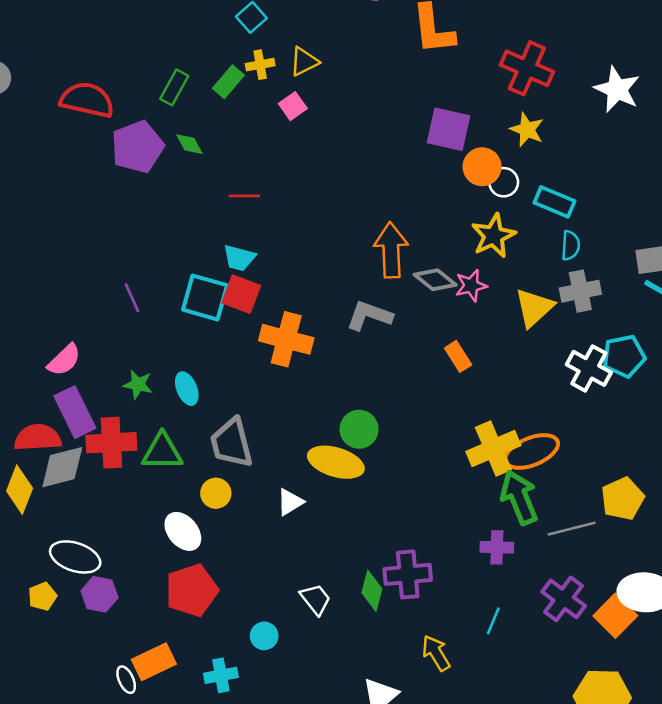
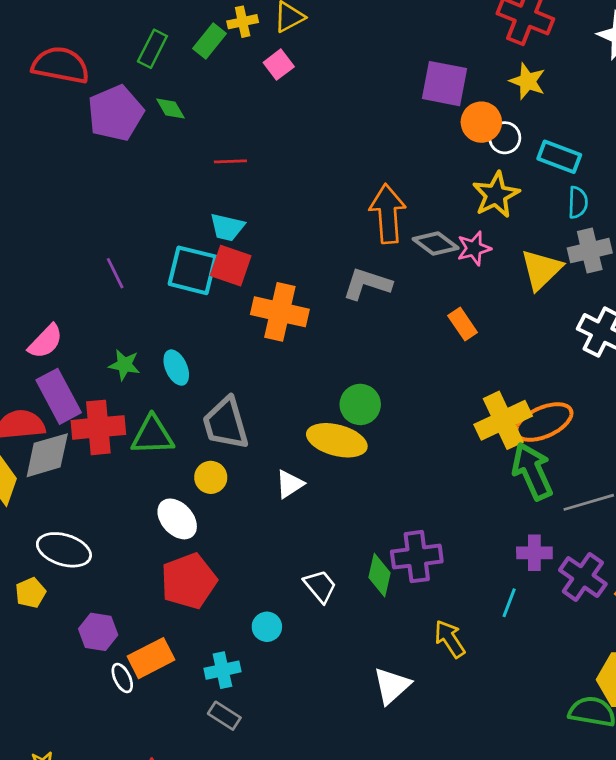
purple cross: (497, 547) -> (534, 553), moved
purple hexagon: (100, 594) -> (98, 632), moved

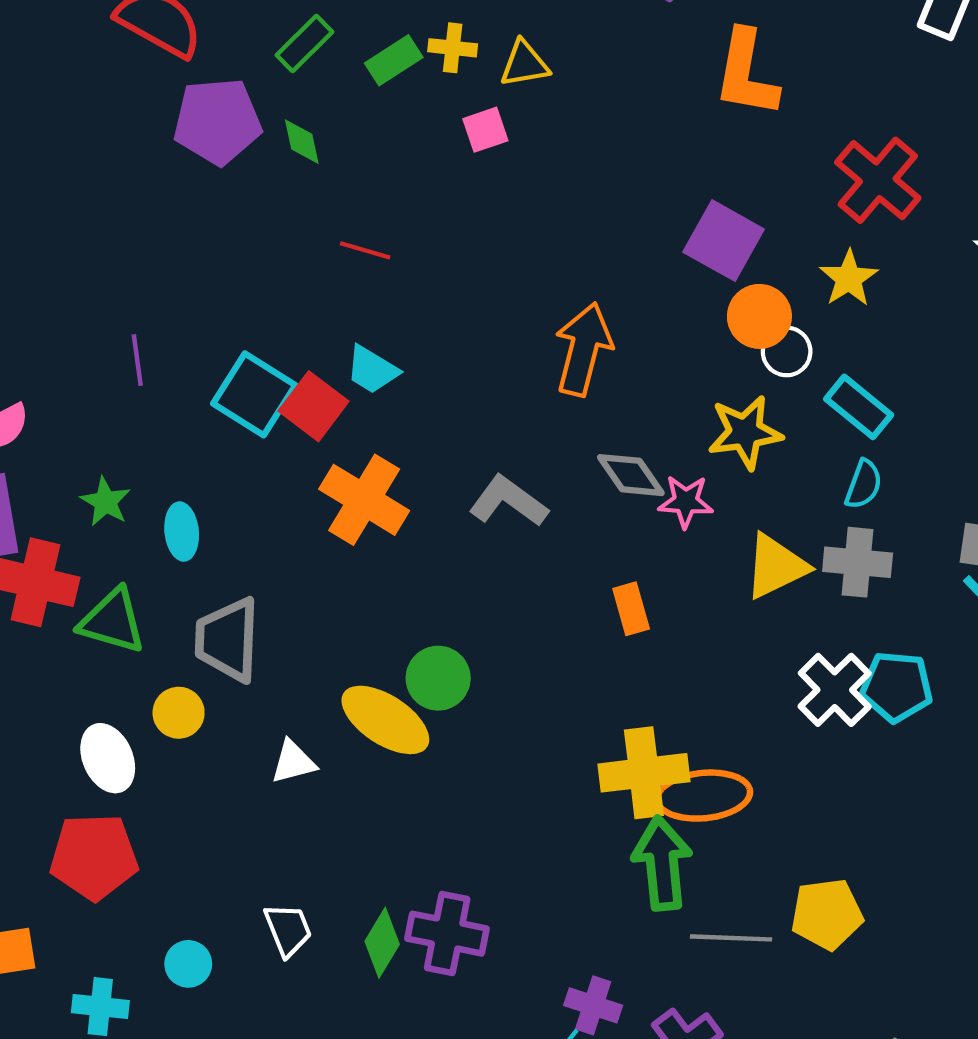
orange arrow: (388, 214) -> (583, 349), moved
cyan trapezoid: (227, 227) -> (372, 370), moved
purple cross: (534, 553) -> (593, 1005), moved

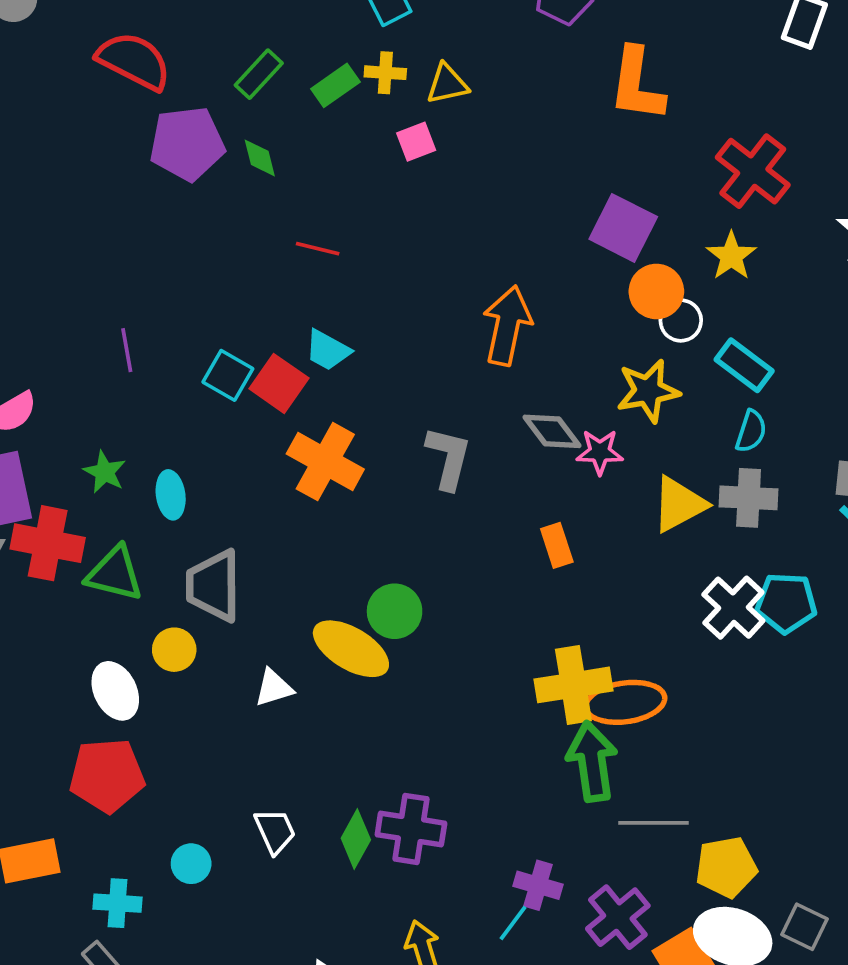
cyan square: (254, 394) -> (228, 375), size x0.7
gray L-shape: (508, 501) -> (448, 458), turned 70
yellow pentagon: (827, 914) -> (726, 867), moved

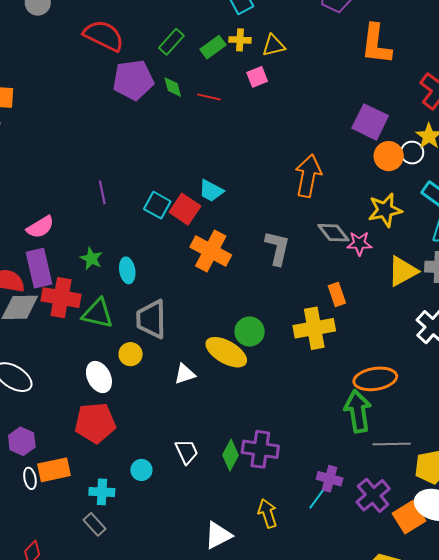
red line: (318, 249) -> (209, 97), moved
white circle: (681, 320) -> (412, 153), moved
yellow cross: (573, 685) -> (314, 328), moved

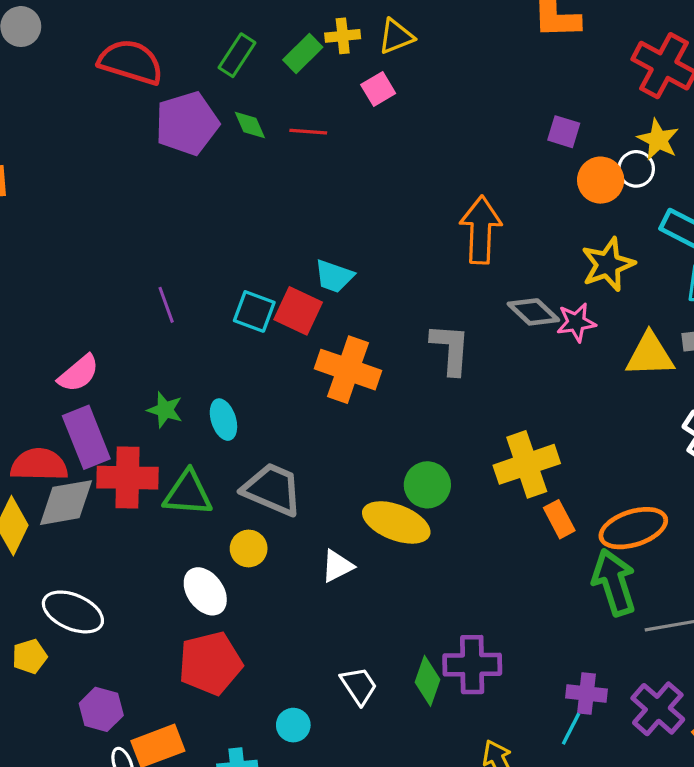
purple square: (370, 122) -> (564, 132), size x0.6
yellow triangle: (403, 271) -> (650, 355), turned 36
orange rectangle: (337, 294) -> (559, 519), moved
gray trapezoid: (151, 319) -> (272, 489), turned 123

